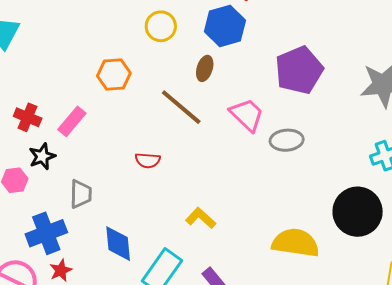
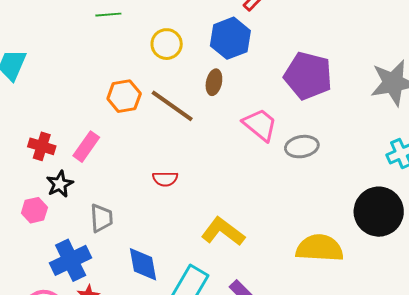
purple pentagon: (299, 70) -> (308, 76), turned -30
brown line: (181, 107) -> (172, 106), moved
yellow L-shape: (201, 218) -> (223, 232), size x1.4

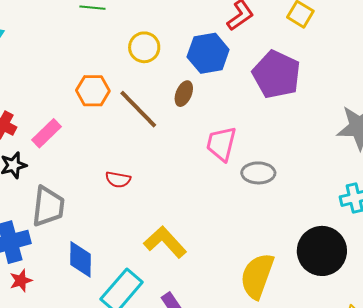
purple pentagon: (308, 76) -> (276, 74), moved
pink trapezoid: (260, 125) -> (221, 144), turned -126
gray trapezoid: (101, 218) -> (48, 206), size x1.4
yellow semicircle: (320, 248) -> (257, 276), turned -84

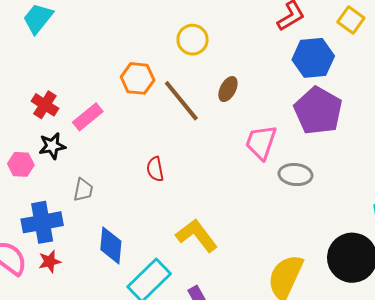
blue hexagon: (208, 53) -> (313, 58), moved
purple pentagon: (276, 74) -> (318, 111), moved
red semicircle: (118, 180) -> (155, 169), turned 65
gray trapezoid: (48, 206) -> (83, 190), size x0.6

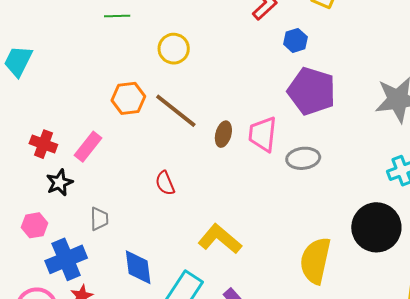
blue hexagon: (313, 58) -> (295, 40), size x0.6
brown ellipse: (228, 89) -> (223, 134), moved
pink hexagon: (21, 164) -> (35, 225), moved

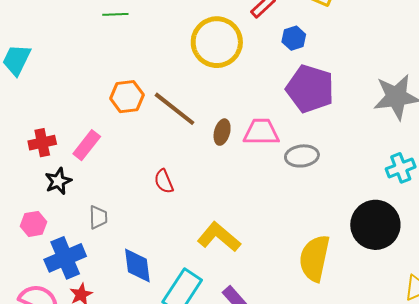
yellow circle: (174, 49) -> (217, 42), moved, size x1.6
pink trapezoid: (263, 134) -> (261, 132), turned 84
red cross: (43, 144) -> (42, 143), turned -32

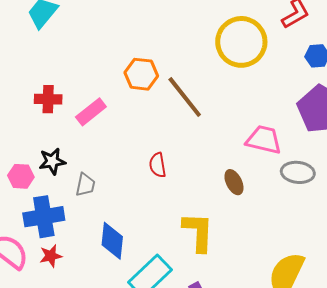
brown ellipse: (222, 132) -> (234, 182), moved, turned -55
black star: (58, 181) -> (52, 161), moved
yellow L-shape: (219, 237) -> (198, 232), turned 39

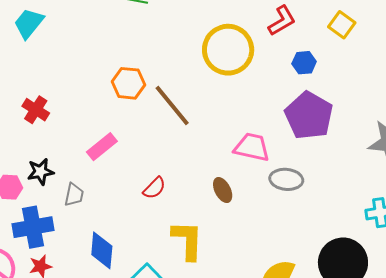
red cross: (48, 99) -> (36, 110), turned 32
pink rectangle: (91, 112) -> (102, 147), moved
red semicircle: (158, 165) -> (154, 188), moved, turned -125

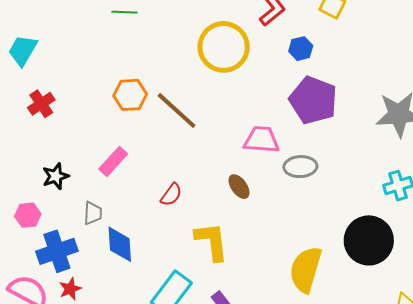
red cross: (36, 110) -> (41, 104), moved, turned 32
black star: (41, 172) -> (56, 176), moved
blue diamond: (102, 250) -> (120, 244), moved

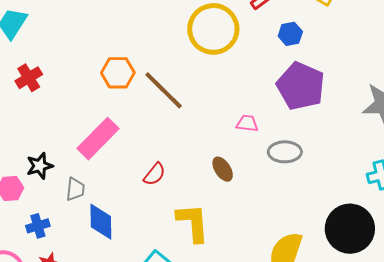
pink trapezoid: (262, 140) -> (247, 123), size x0.6
pink rectangle: (113, 161) -> (98, 139), size x1.4
black star: (56, 176) -> (40, 166), moved
blue cross: (57, 251) -> (38, 226), size x0.6

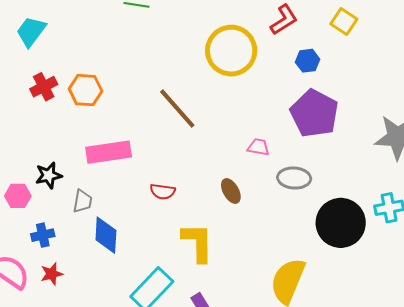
orange hexagon: (118, 73) -> (86, 90), moved
pink rectangle: (98, 139) -> (109, 152), turned 33
red semicircle: (155, 174) -> (163, 192), turned 55
black circle: (350, 229) -> (341, 223), moved

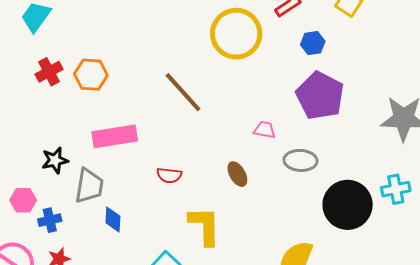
pink hexagon: (18, 196) -> (23, 200), moved
gray trapezoid: (83, 201) -> (89, 186), size x1.5
blue diamond: (106, 235) -> (113, 220), size x0.7

